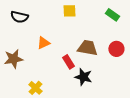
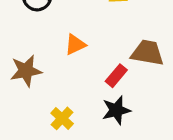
red rectangle: (68, 62) -> (116, 76), turned 72
black star: (83, 77) -> (116, 110), moved, turned -30

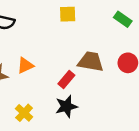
orange triangle: (75, 45) -> (25, 65), moved

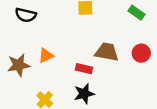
red rectangle: (66, 80) -> (84, 69), turned 63

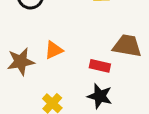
black star: (84, 94) -> (100, 96), turned 30

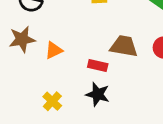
brown star: (21, 62) -> (22, 39), moved

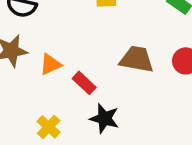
red rectangle: (98, 65) -> (84, 83), moved, turned 30

